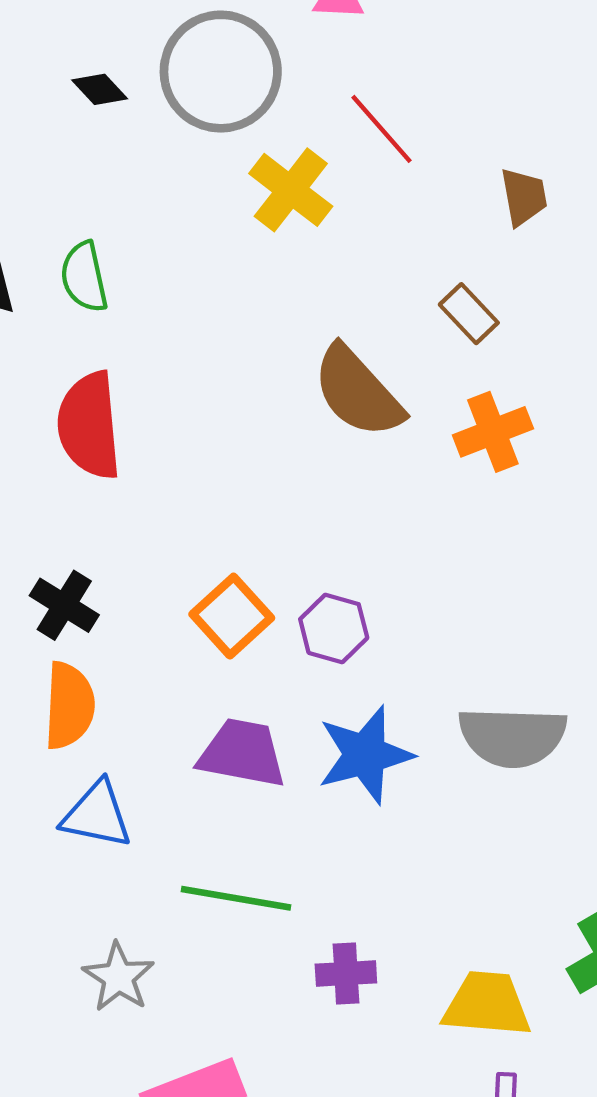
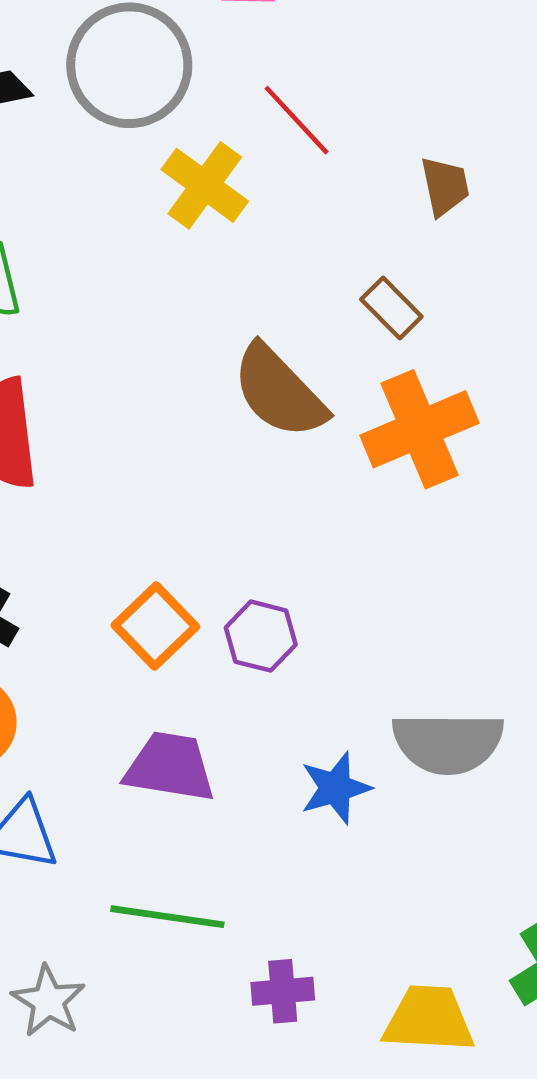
orange cross: (493, 432) -> (419, 429), size x1.4
blue star: (365, 755) -> (335, 788), moved, size x0.7

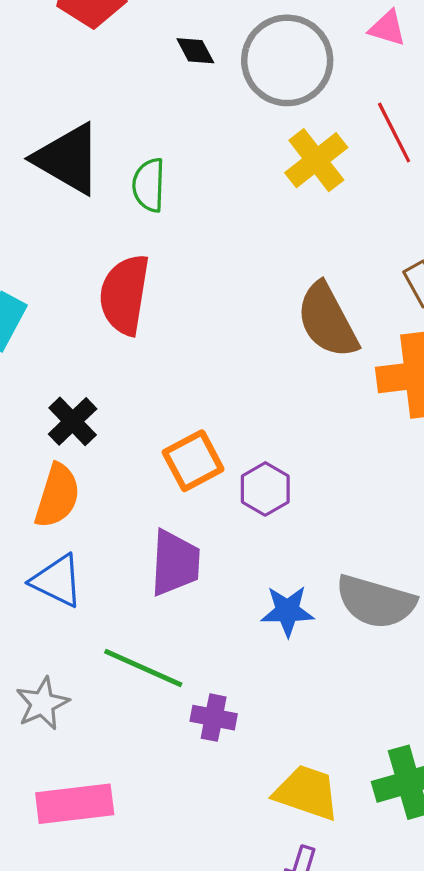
purple trapezoid: (170, 767) -> (175, 563), turned 68
purple cross: (283, 991) -> (214, 718), moved

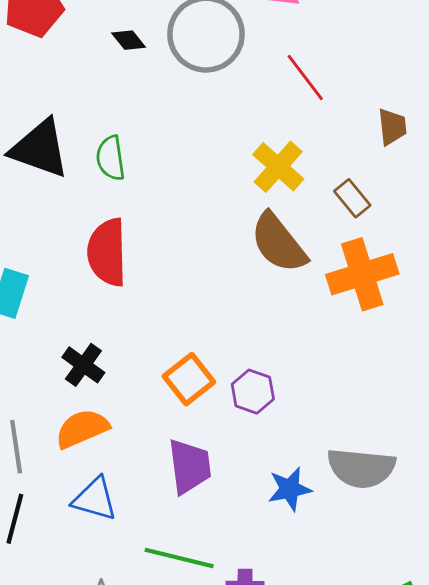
yellow cross: (316, 160) -> (278, 167), moved
orange semicircle: (57, 496) -> (82, 429), turned -120

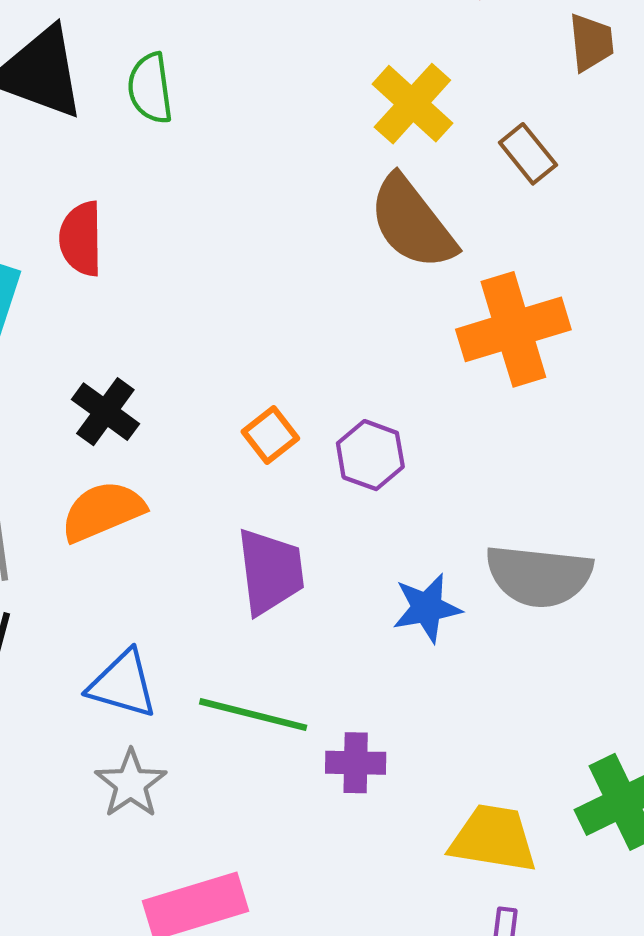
red semicircle: (107, 252) -> (81, 239), moved, size x0.7
orange cross: (362, 274) -> (513, 329), moved
orange square: (189, 379) -> (270, 435), size x0.7
blue triangle: (95, 499) -> (123, 684), moved

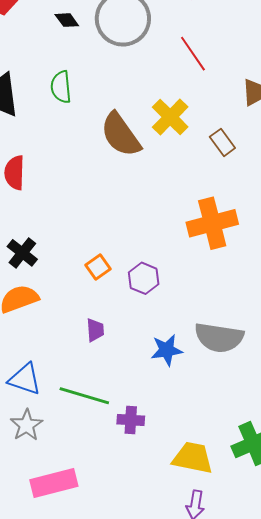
green semicircle: (150, 88) -> (61, 87), moved
brown semicircle: (412, 223) -> (121, 135), moved
purple trapezoid: (270, 571) -> (95, 330), size x0.6

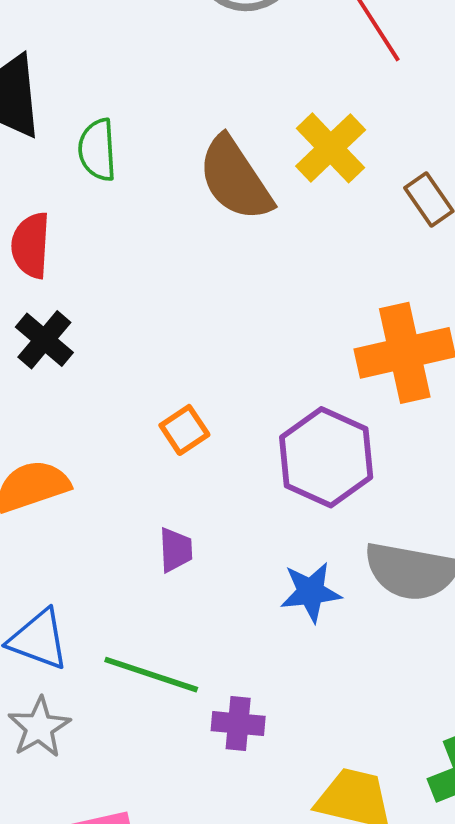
green semicircle: (61, 87) -> (97, 150), moved
black cross: (22, 253) -> (44, 340), moved
purple hexagon: (144, 278) -> (326, 457), moved, size x1.6

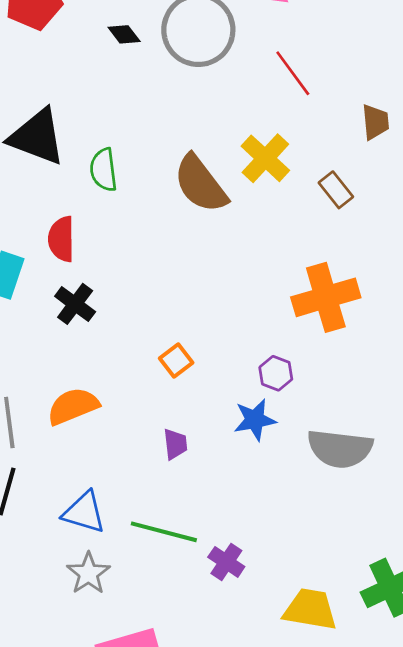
purple hexagon: (326, 457) -> (276, 373), size x0.5
blue star: (311, 592) -> (255, 420), moved
purple cross: (238, 724) -> (226, 562), turned 32

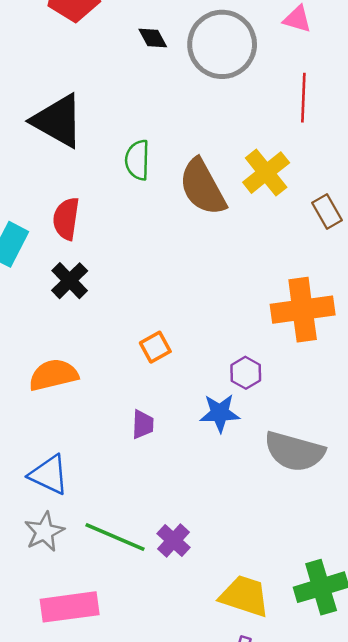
red line: (293, 73) -> (303, 98), turned 30
green semicircle: (104, 170) -> (137, 160), moved
green line: (164, 532) -> (115, 537), moved

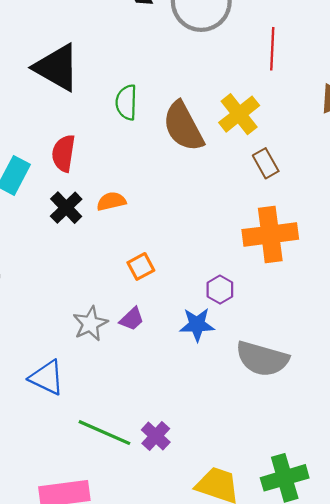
brown rectangle: (327, 212) -> (266, 163), moved
orange semicircle: (53, 375) -> (111, 201), moved, size x0.7
purple trapezoid: (143, 424) -> (132, 319), moved, turned 44
gray star: (44, 532) -> (90, 324), moved

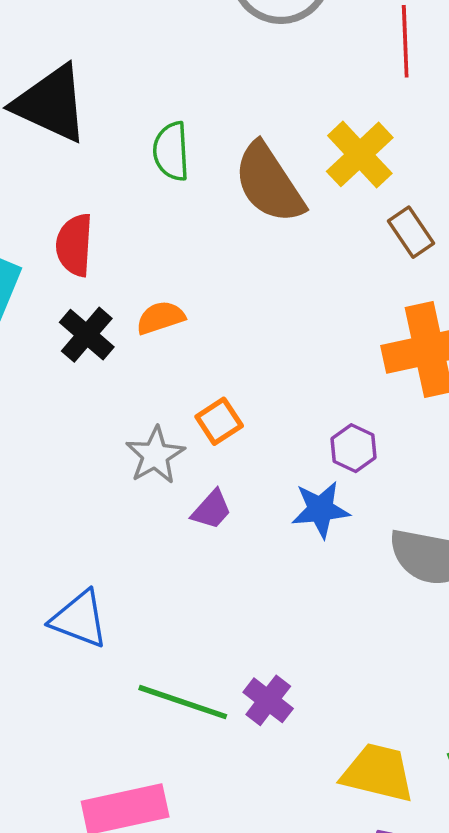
gray star: (90, 324) -> (155, 455), moved

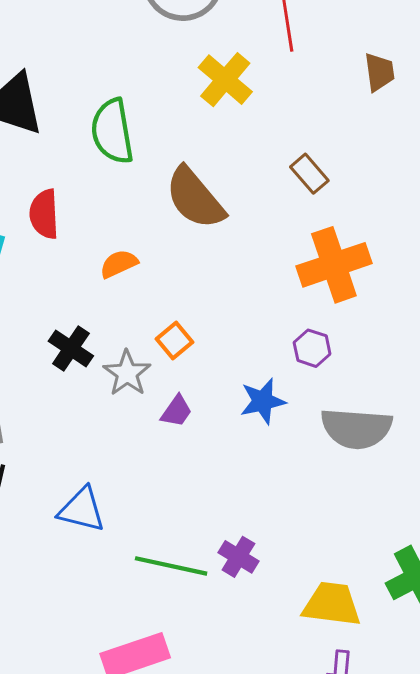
green semicircle: (171, 151) -> (112, 131), size x1.4
yellow cross: (360, 154) -> (225, 80), moved
brown semicircle: (269, 183) -> (195, 198), moved
black cross: (87, 335) -> (71, 348), moved
purple hexagon: (353, 448) -> (312, 348), moved

